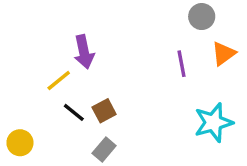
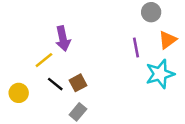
cyan star: (213, 123) -> (160, 74), moved
yellow circle: (20, 143) -> (19, 93), moved

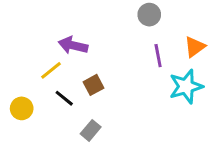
gray circle: (151, 12) -> (149, 15), moved
purple arrow: (63, 39) -> (73, 45), turned 115
brown square: (78, 83) -> (94, 85), moved

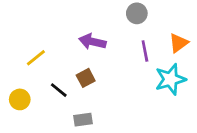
purple arrow: (73, 45) -> (92, 42), moved
yellow line: (51, 70) -> (36, 58), moved
gray rectangle: (91, 130) -> (83, 120), turned 42

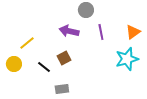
gray circle: (137, 13) -> (86, 10), moved
purple line: (145, 51) -> (101, 32), moved
yellow circle: (20, 99) -> (14, 64), moved

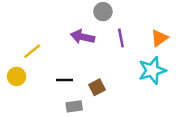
brown square: (64, 58) -> (97, 87), moved
black line: (44, 67) -> (65, 80), moved, turned -40

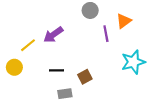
purple arrow: (83, 37) -> (53, 35), moved, turned -48
orange triangle: (159, 38) -> (124, 21), moved

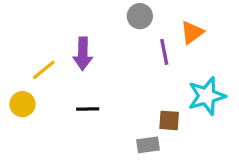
purple arrow: (53, 35) -> (83, 54), turned -54
brown square: (85, 77) -> (169, 120), moved, turned 32
gray rectangle: (65, 94) -> (148, 145), moved

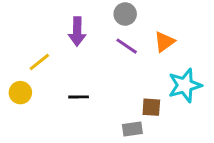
orange triangle: (192, 32) -> (164, 42), moved
purple line: (164, 52) -> (127, 46), moved, turned -45
purple arrow: (83, 54) -> (77, 31), moved

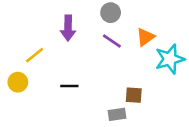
cyan star: (185, 85) -> (170, 59), moved

